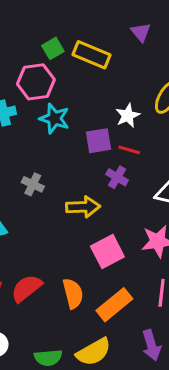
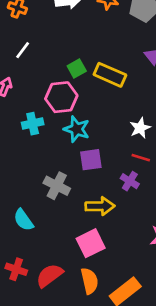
purple square: (99, 141) -> (91, 160), moved
gray cross: (33, 184) -> (57, 186), size x1.4
pink square: (107, 251) -> (91, 243), moved

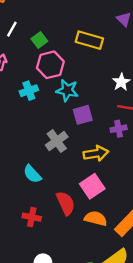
green square: (77, 69) -> (39, 40), moved
purple cross: (130, 181) -> (119, 129), turned -35
gray cross: (57, 186) -> (57, 141), turned 35
red semicircle: (49, 275) -> (66, 203), moved, turned 110
orange semicircle: (89, 281) -> (96, 219), turned -55

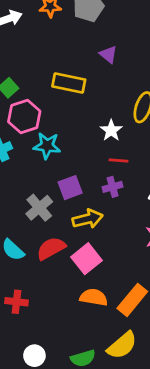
purple square: (83, 115) -> (70, 188), moved
red semicircle: (66, 203) -> (51, 248), moved, turned -90

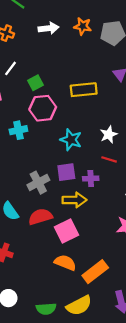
yellow rectangle: (69, 83) -> (84, 90), turned -30
cyan star: (47, 146) -> (71, 140), moved
purple cross: (113, 187) -> (91, 178), moved

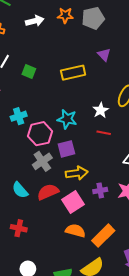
green square: (35, 83) -> (29, 72), turned -32
pink hexagon: (43, 108) -> (40, 134), moved
purple cross: (91, 178) -> (100, 190), moved

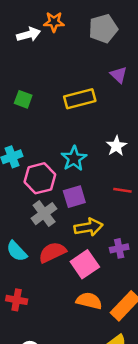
orange star: (65, 15) -> (54, 22), moved
cyan star: (67, 119) -> (74, 159), turned 30
red line: (104, 133) -> (122, 190), moved

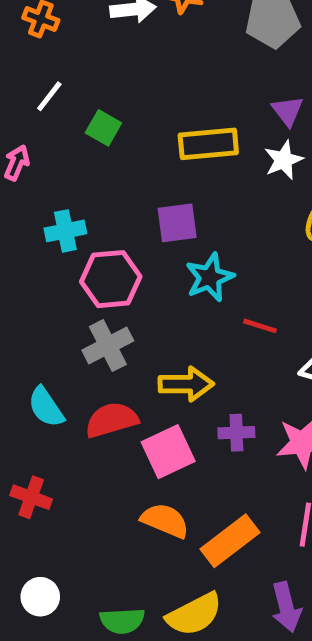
white star: (116, 146) -> (284, 160), moved
cyan star: (74, 159) -> (210, 277), moved
purple square: (74, 197) -> (177, 223), moved

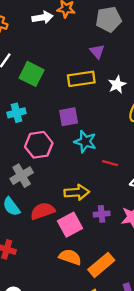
purple triangle: (288, 111) -> (97, 51), moved
green square: (103, 128) -> (32, 74), size x1.5
cyan cross: (65, 231) -> (17, 113), moved
cyan star: (210, 277) -> (85, 142), turned -30
gray cross: (108, 345) -> (22, 176), moved

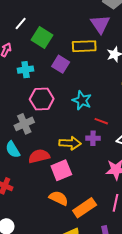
purple triangle: (97, 51) -> (100, 24), size x1.5
purple square: (69, 117) -> (61, 64), moved, turned 36
purple cross: (102, 214) -> (93, 138), moved

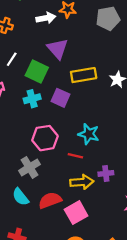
purple triangle: (100, 24) -> (58, 49), moved
cyan cross: (26, 70) -> (32, 99), moved
red line: (101, 121) -> (75, 156), moved

